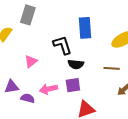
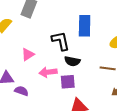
pink arrow: (49, 89) -> (48, 72), moved

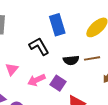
black semicircle: (72, 61) -> (71, 60), moved
purple square: (68, 82) -> (58, 83), turned -35

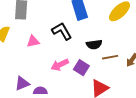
brown line: (92, 58) -> (110, 57), moved
pink triangle: (12, 69) -> (33, 41), moved, turned 40

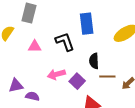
black semicircle: (94, 44) -> (94, 61), turned 84

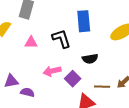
black semicircle: (94, 61) -> (90, 59), turned -98
brown line: (107, 77) -> (102, 87), moved

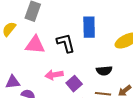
pink triangle: (31, 42) -> (35, 45), size x1.5
black semicircle: (90, 59) -> (104, 71), moved

